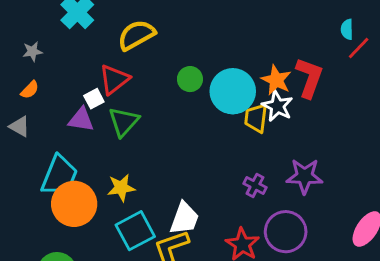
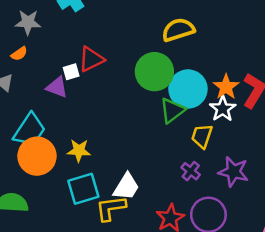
yellow semicircle: (136, 35) -> (178, 30), moved
gray star: (32, 51) -> (28, 22), size x1.5
green circle: (190, 79) -> (154, 72), size x1.8
yellow trapezoid: (256, 118) -> (202, 136), moved
green triangle: (124, 122) -> (172, 110), moved

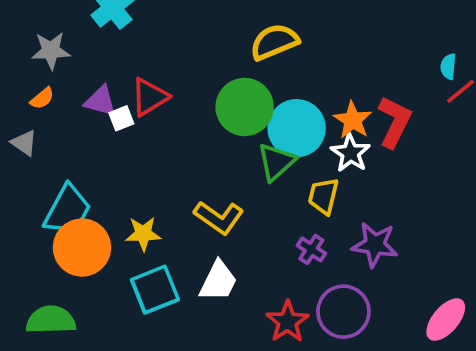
purple triangle: (57, 87) -> (101, 101), moved
yellow L-shape: (111, 208) -> (219, 217), moved, turned -132

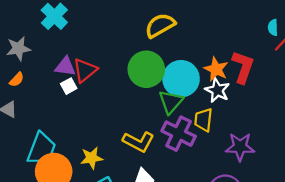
purple triangle: (101, 101) -> (65, 67), moved
purple cross: (311, 249) -> (179, 134), moved, size x1.8

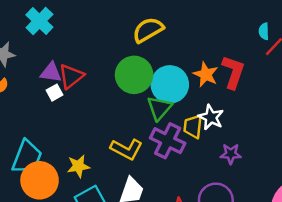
white star: (217, 90) -> (211, 117), moved
purple star: (240, 147) -> (231, 154), size x0.7

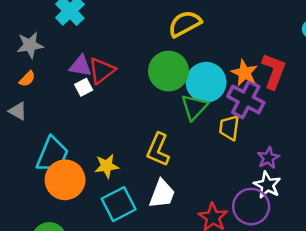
white star: (211, 117) -> (267, 185), moved
purple cross: (168, 141) -> (246, 100), moved
yellow L-shape: (126, 149) -> (158, 150), turned 84
purple star: (231, 154) -> (268, 158), turned -30

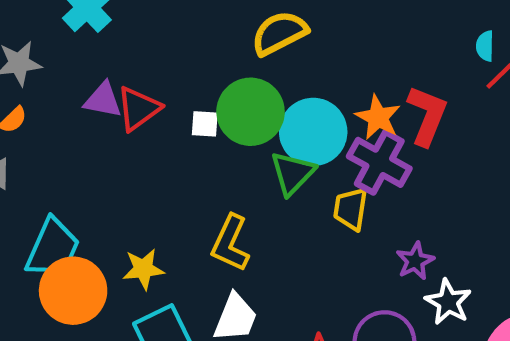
white square: (84, 87) -> (205, 124), moved, turned 30
white star: (267, 185) -> (448, 302), moved

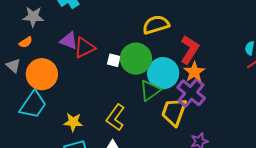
red L-shape: (427, 116) -> (190, 50), moved
yellow trapezoid: (351, 209) -> (174, 112), size x1.4
orange circle: (73, 291) -> (42, 74), moved

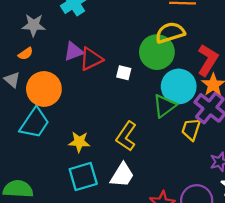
purple triangle: (69, 41) -> (74, 51), turned -42
green circle: (136, 59) -> (157, 52), moved
yellow trapezoid: (174, 112) -> (191, 129), size x0.7

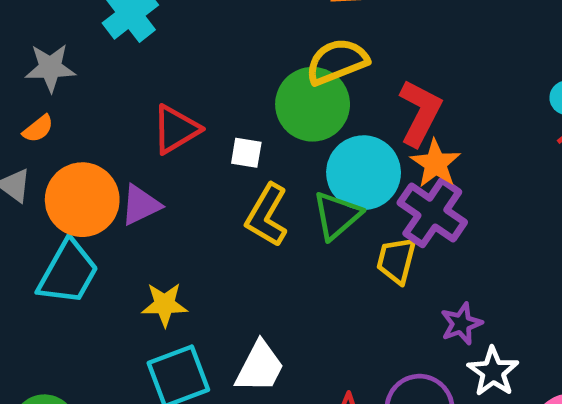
purple triangle: (74, 51) -> (141, 205), moved
yellow L-shape: (126, 136) -> (267, 215), moved

